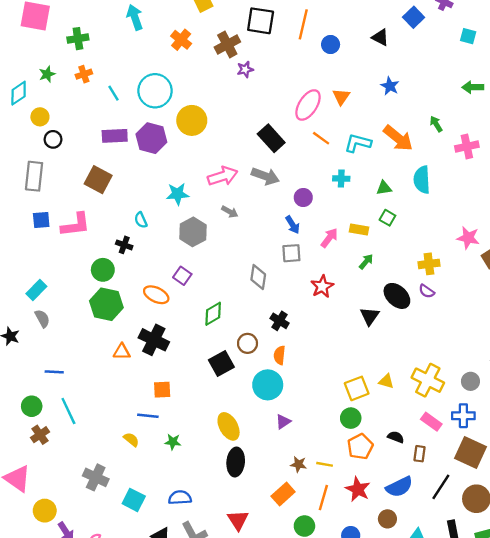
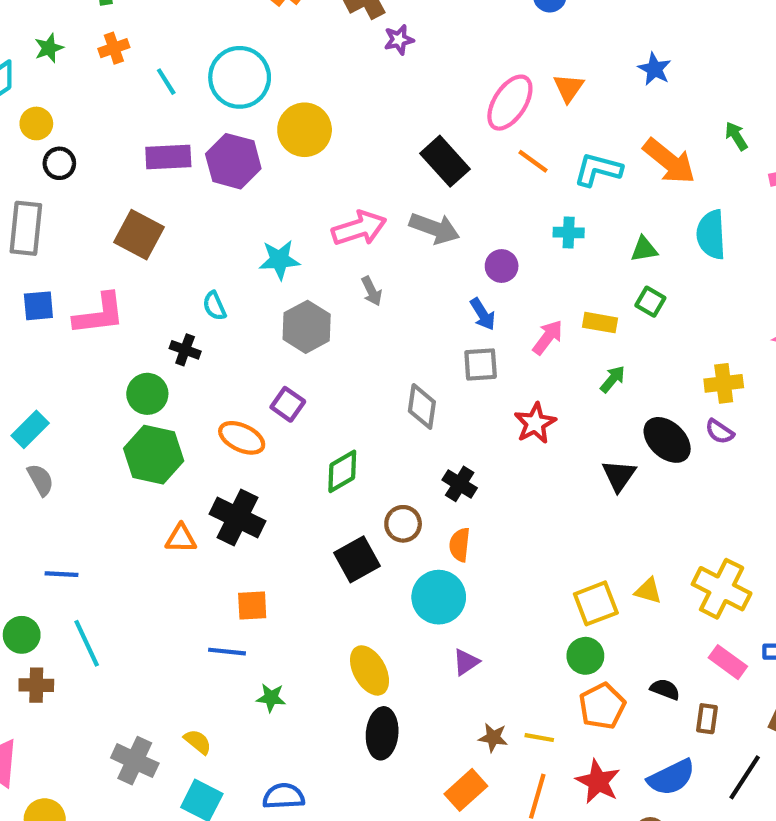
gray arrow: (230, 212) -> (372, 291), turned 35
brown cross: (40, 435) -> (36, 685), turned 36
yellow semicircle: (131, 439) -> (198, 742), moved

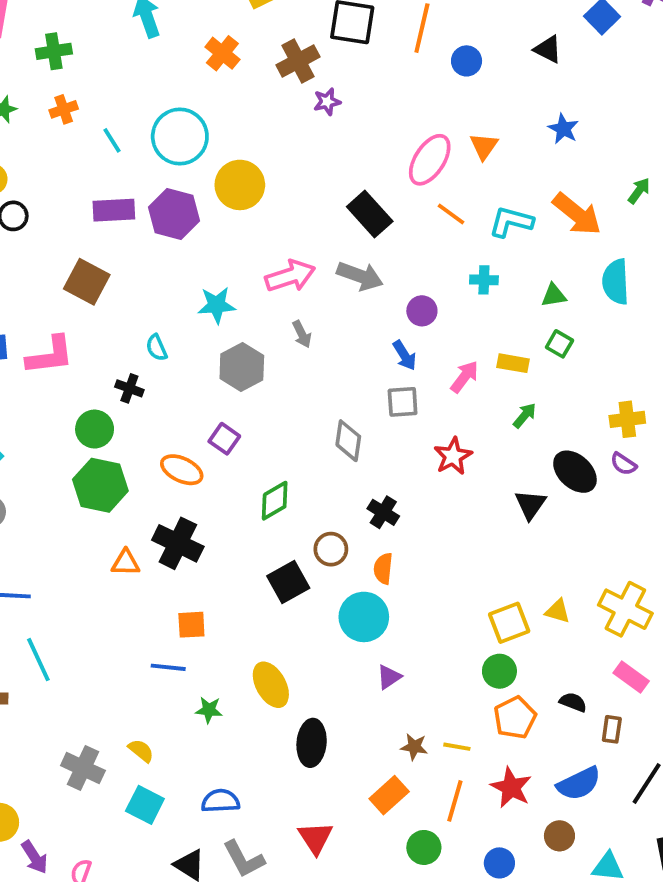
green arrow: (736, 136) -> (639, 191), turned 68
yellow ellipse: (370, 670) -> (271, 685), moved

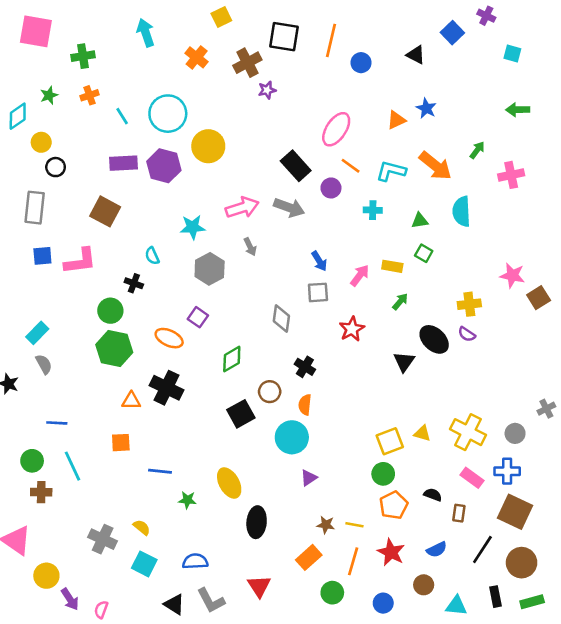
orange triangle: (484, 146) -> (396, 120), moved, turned 30
purple circle: (422, 311) -> (331, 188), moved
orange square: (191, 625) -> (121, 443), moved
blue semicircle: (579, 784) -> (437, 550), size x0.7

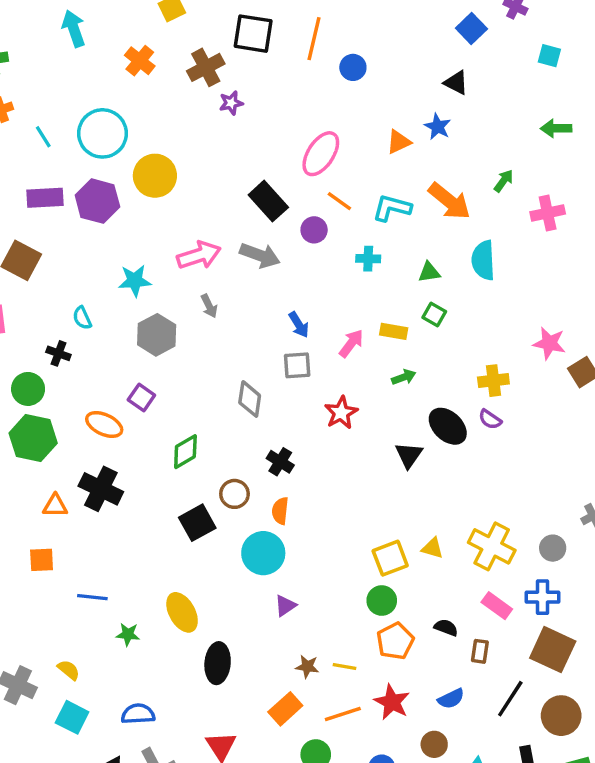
black triangle: (416, 55) -> (456, 83), moved
green arrow: (400, 302) -> (404, 377), turned 30
orange line: (353, 561) -> (343, 714), turned 56

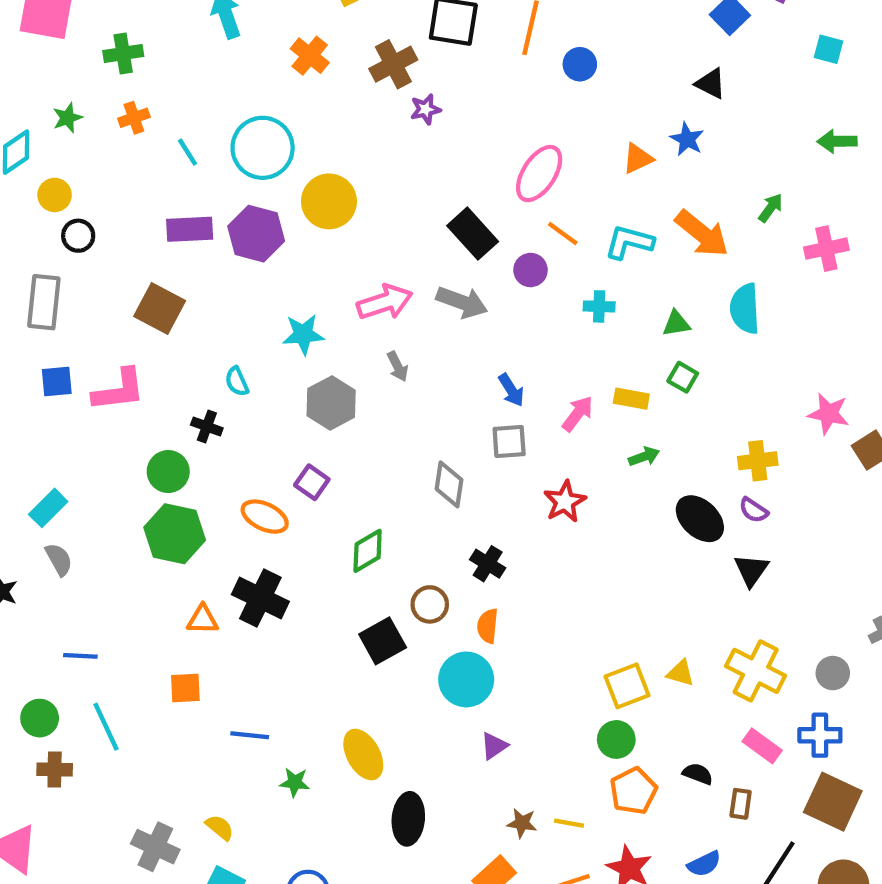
black triangle: (409, 455) -> (751, 570), moved

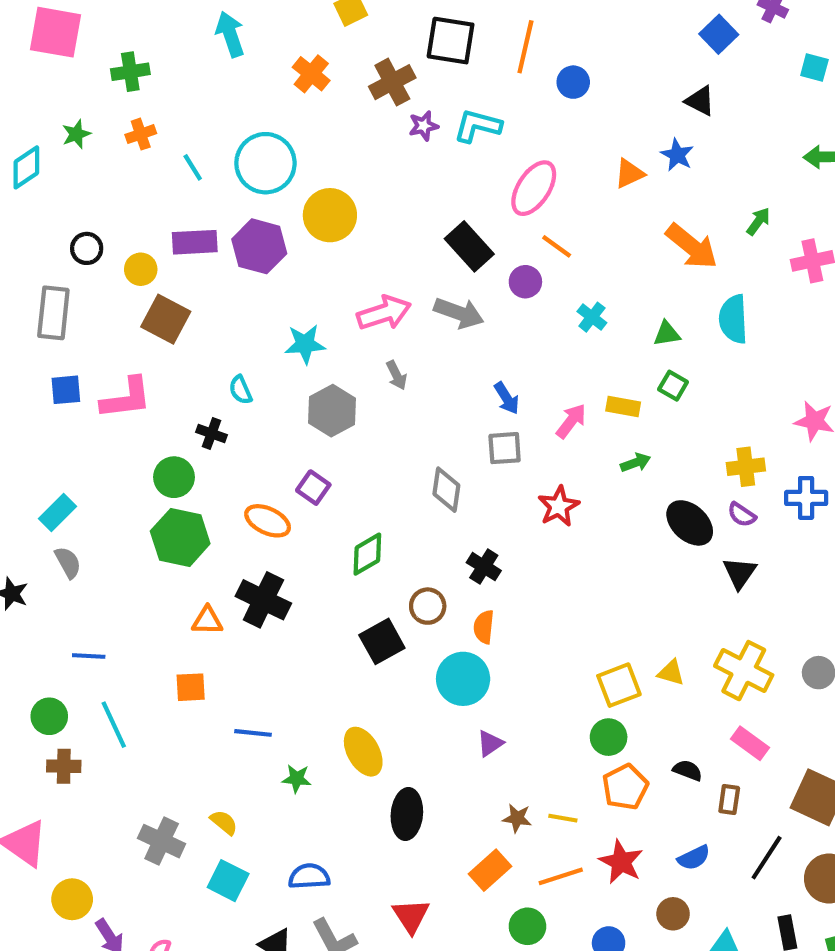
yellow circle: (55, 195) -> (141, 269), moved
cyan L-shape: (629, 242) -> (478, 126), moved
cyan cross: (599, 306) -> (592, 317), turned 36
blue cross: (820, 735) -> (806, 498), moved

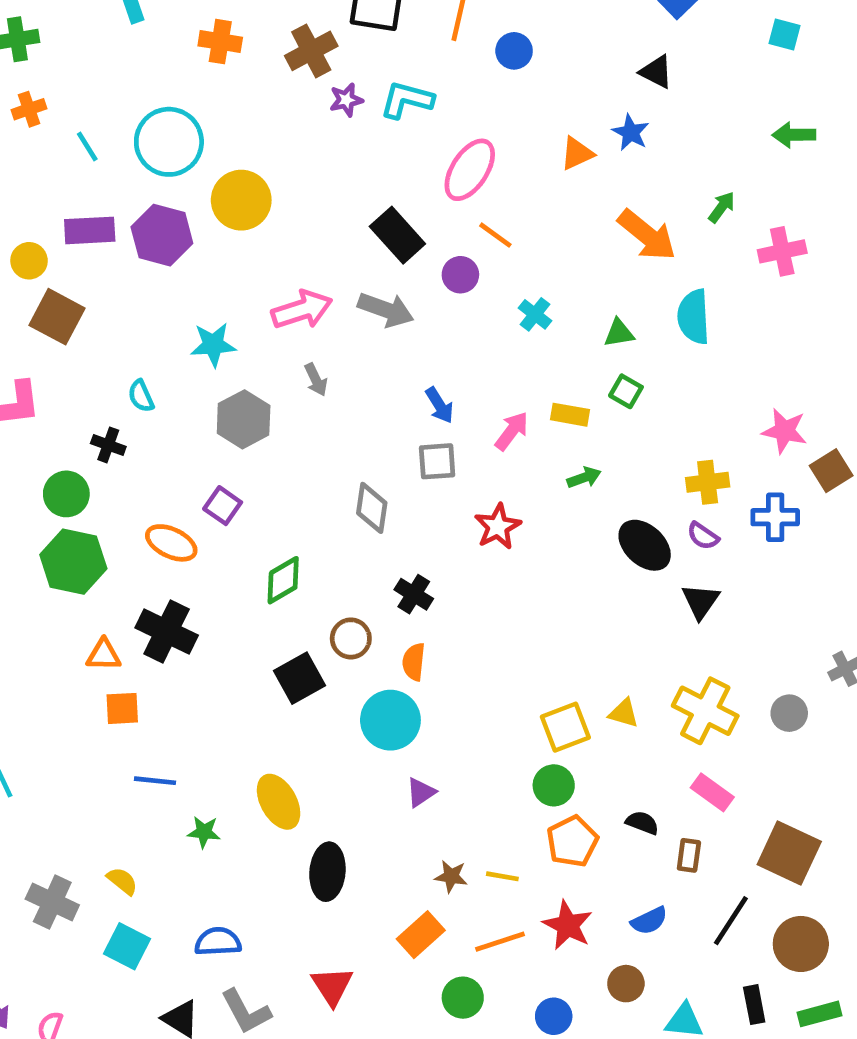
orange cross: (311, 74) -> (220, 42), turned -30
orange square: (191, 687) -> (122, 708), moved

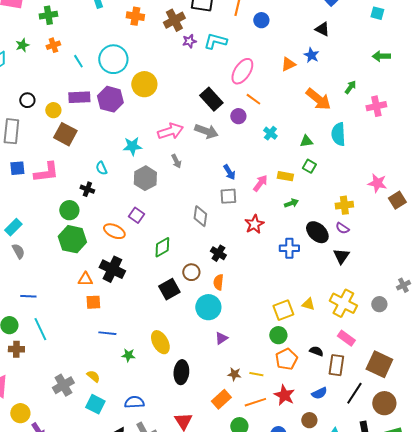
blue cross: (775, 517) -> (289, 248), moved
brown rectangle: (689, 855) -> (336, 365), size x1.5
gray cross: (52, 902) -> (63, 385), turned 35

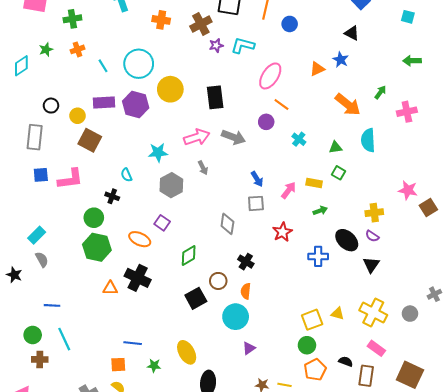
black rectangle: (211, 99) -> (215, 97), moved, turned 35
orange square: (93, 302) -> (118, 365), moved

